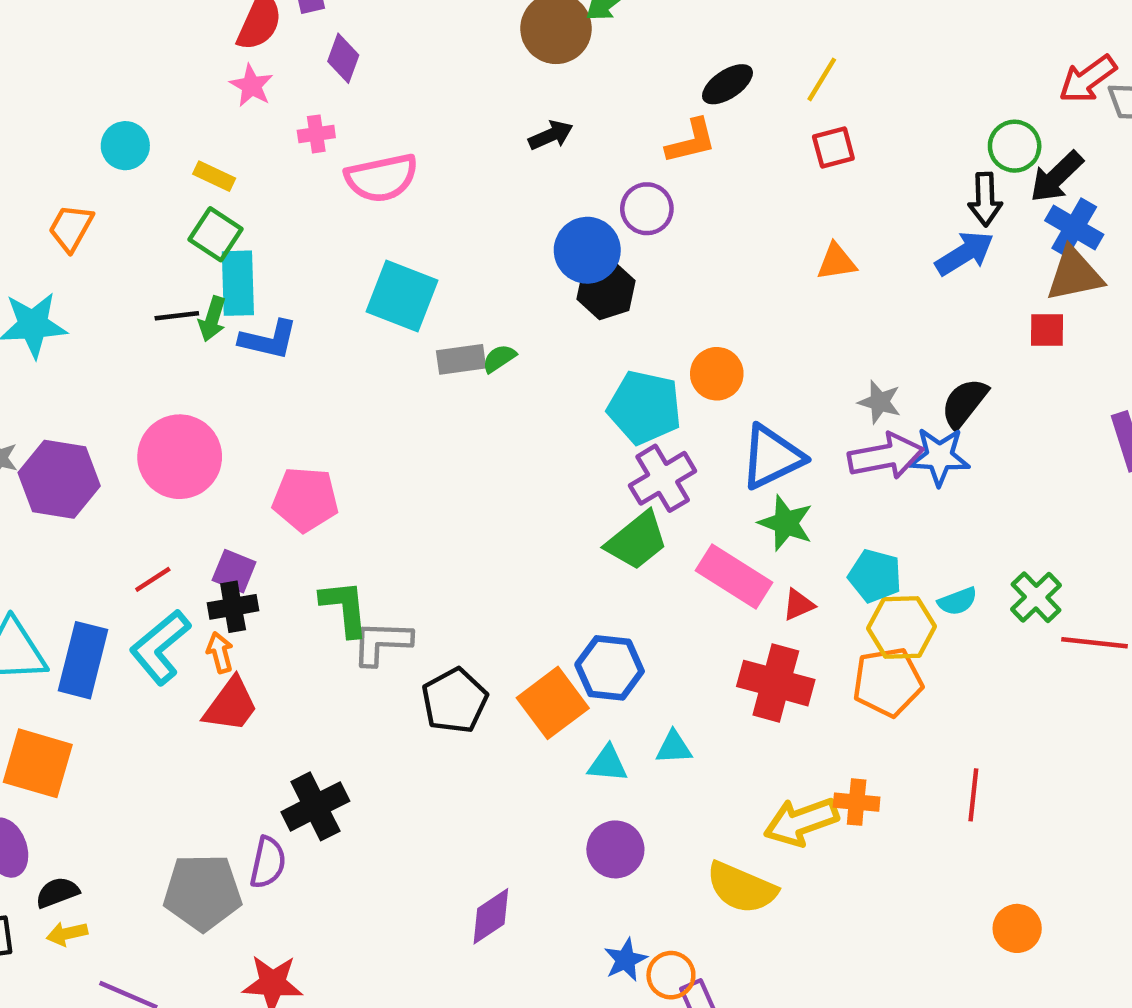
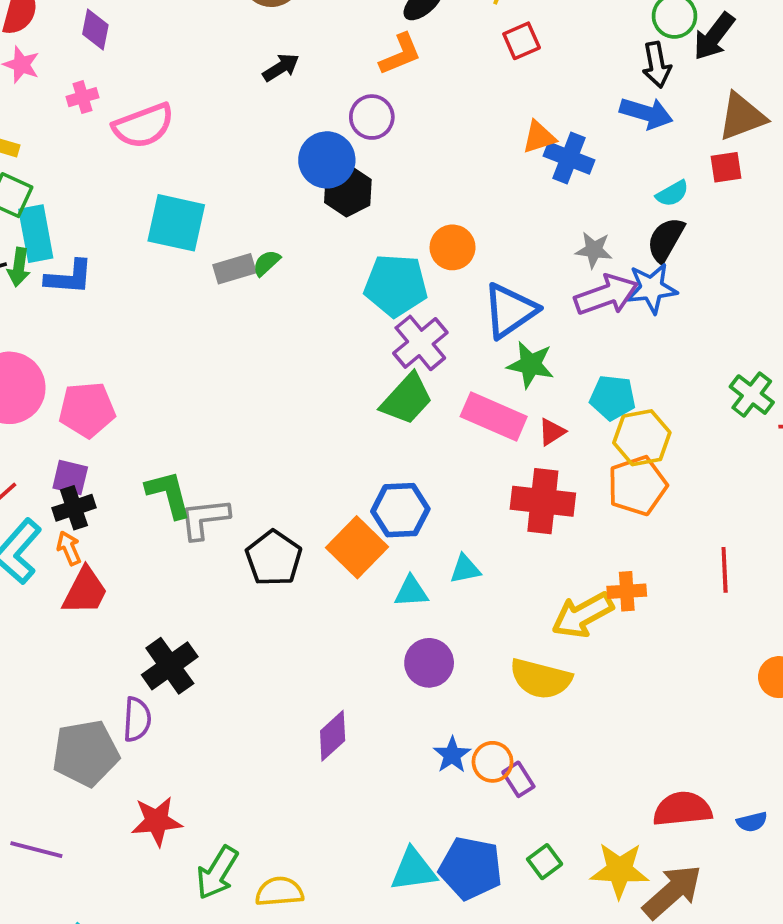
blue cross: (1074, 228) -> (569, 158), moved
blue arrow: (965, 253) -> (646, 113), turned 57
pink pentagon: (305, 499) -> (87, 410), moved
cyan semicircle: (958, 601) -> (672, 194), moved

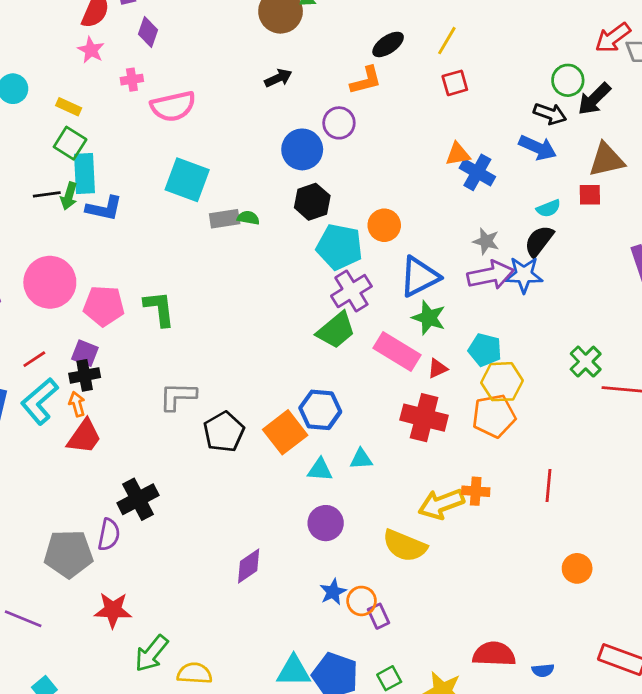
black arrow: (657, 65) -> (550, 114), turned -68
black hexagon: (348, 191) -> (312, 202), moved
green semicircle: (267, 263) -> (248, 218), turned 45
green L-shape: (169, 494) -> (159, 309), moved

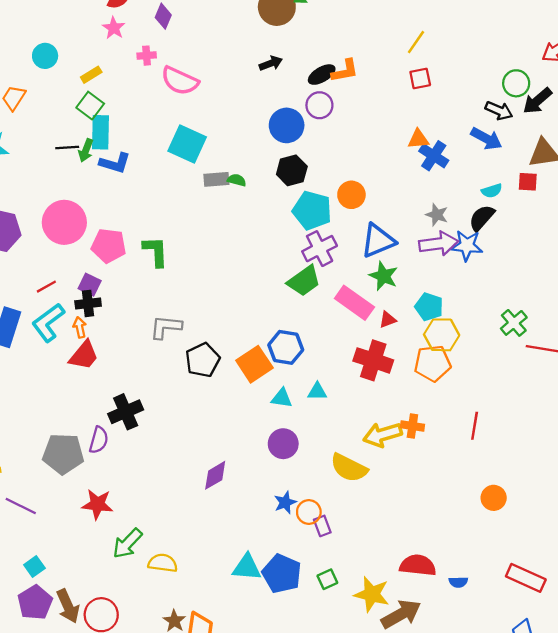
black ellipse: (388, 44) -> (322, 75), moved
pink semicircle: (173, 106) -> (180, 81), turned 33
yellow rectangle: (69, 107) -> (91, 75), turned -60

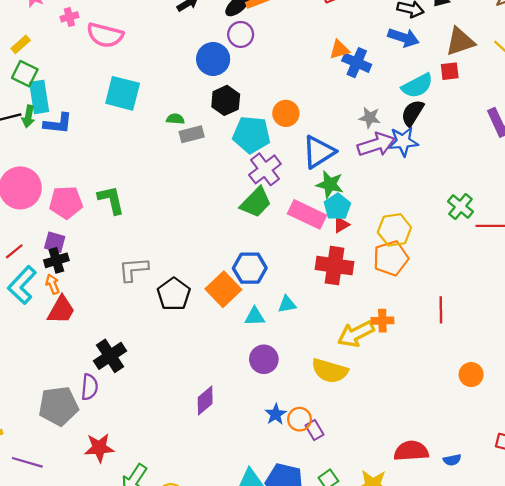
gray rectangle: (216, 179) -> (192, 134), moved
cyan semicircle: (492, 191) -> (417, 86), size x1.6
cyan pentagon: (429, 307) -> (337, 207), moved, turned 30

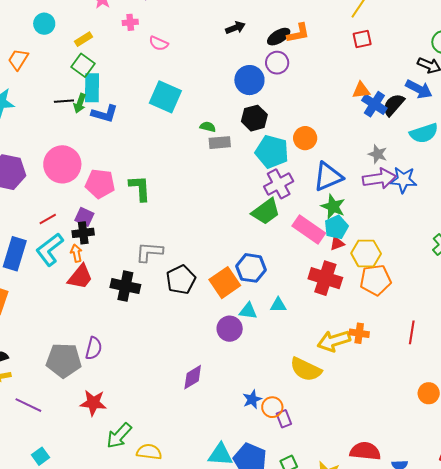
pink semicircle: (105, 35) -> (159, 43), size x0.6
black semicircle: (412, 113) -> (393, 105), moved
yellow hexagon: (394, 230) -> (366, 253), moved
black cross: (110, 356) -> (125, 286), moved, turned 36
purple circle: (264, 359) -> (230, 329), moved

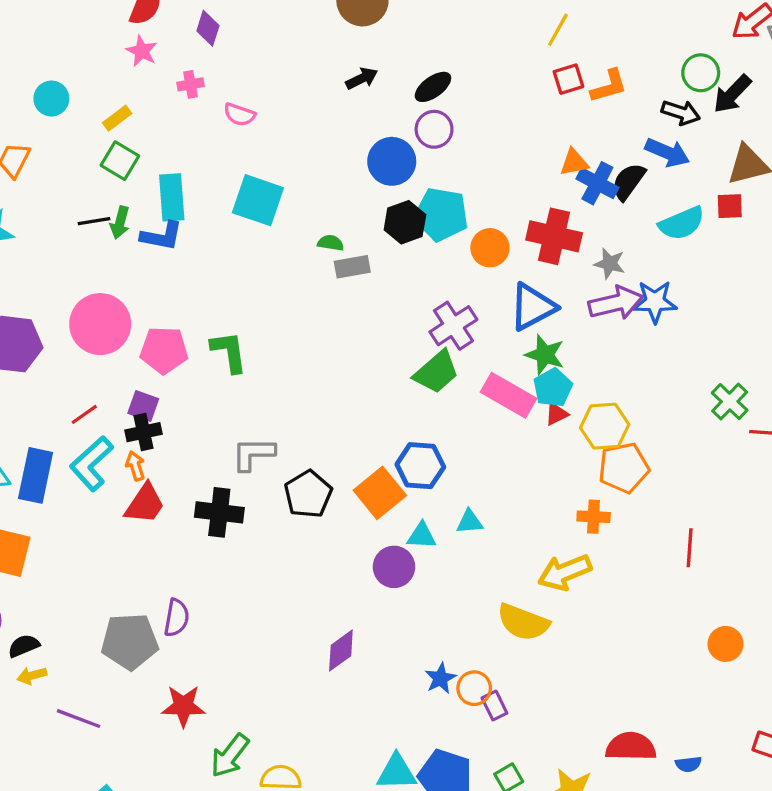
orange L-shape: (298, 33) -> (609, 86), moved
cyan rectangle: (92, 88) -> (172, 197), moved
cyan pentagon: (272, 152) -> (441, 214), moved
red cross: (325, 278) -> (554, 236), moved
orange cross: (359, 333) -> (594, 517), moved

